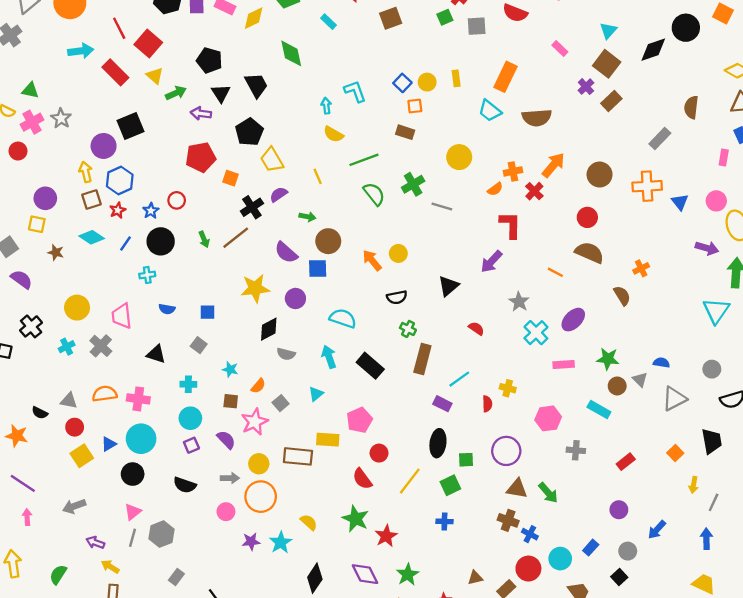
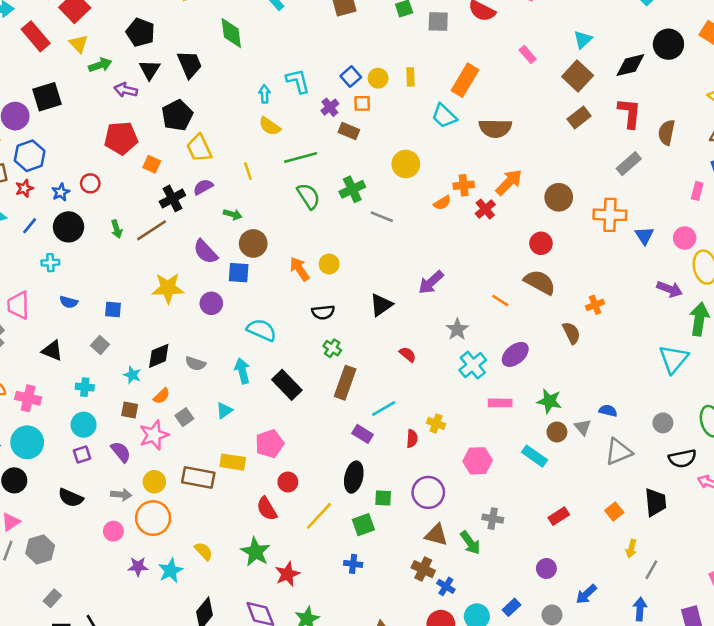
purple cross: (586, 87) -> (330, 107), moved
red L-shape: (510, 225) -> (630, 113), moved
black diamond: (269, 329) -> (159, 356), moved
gray cross: (576, 450) -> (493, 519), moved

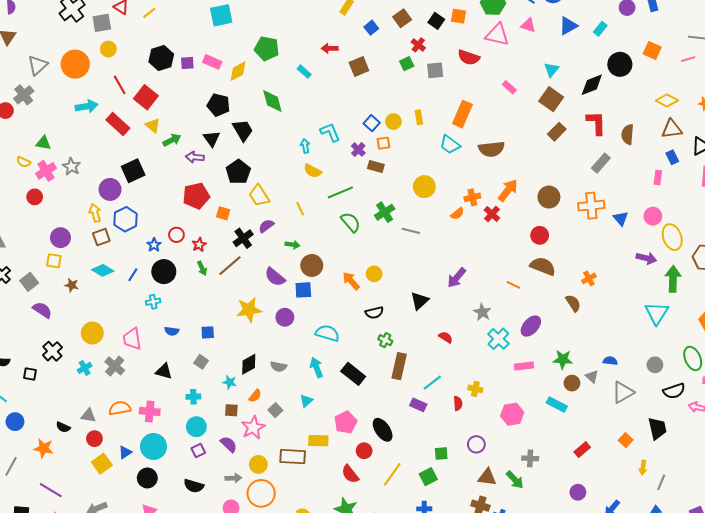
black pentagon: (140, 32) -> (219, 105), moved
red star: (24, 188) -> (199, 245), moved
black ellipse: (354, 477) -> (383, 430), moved, turned -40
purple circle: (428, 492) -> (476, 444), size x0.7

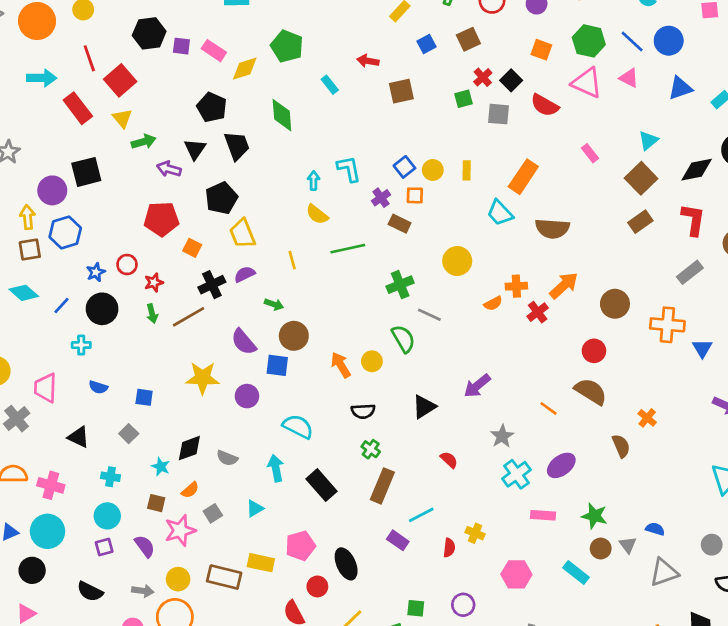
black square: (436, 21) -> (511, 80), moved
green semicircle: (351, 222) -> (403, 339), moved
orange cross: (589, 278) -> (647, 418), turned -32

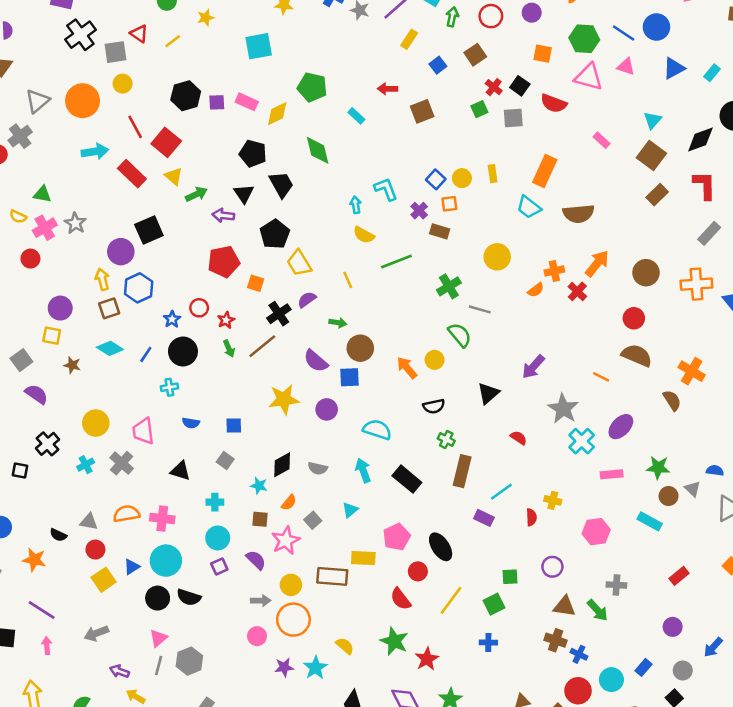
orange cross: (647, 418) -> (692, 371), size x1.5
gray star: (502, 436) -> (563, 409), size x1.4
black semicircle: (90, 591) -> (189, 597), moved

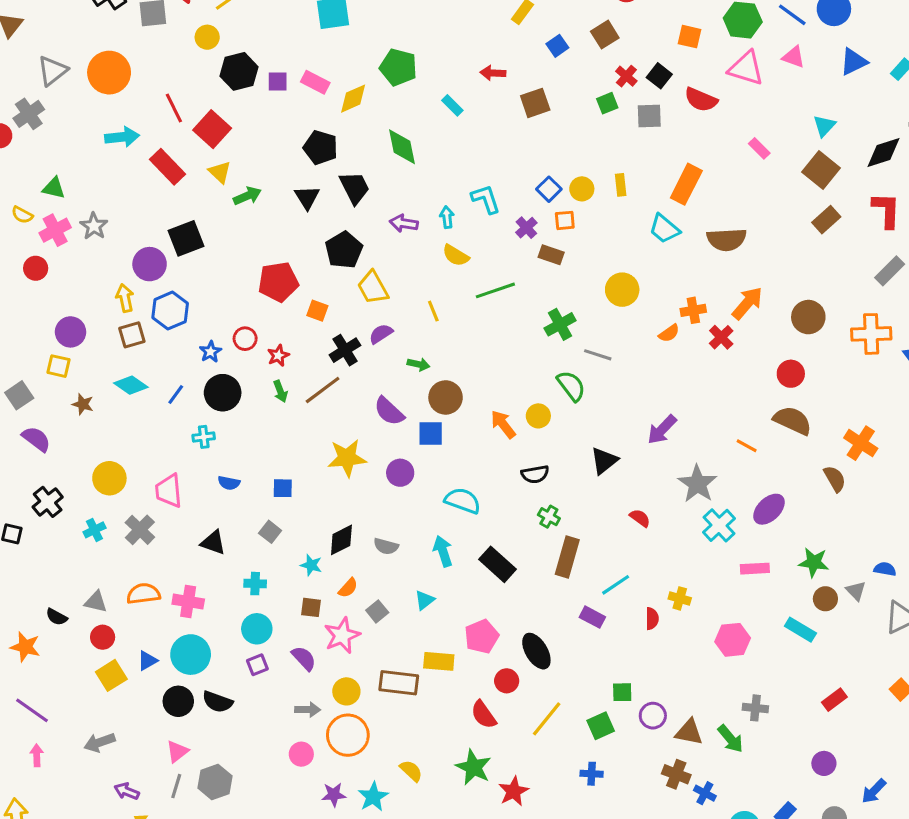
yellow circle: (123, 84) -> (207, 37), moved
purple arrow: (223, 215) -> (404, 223), moved
purple circle: (552, 567) -> (653, 716), moved

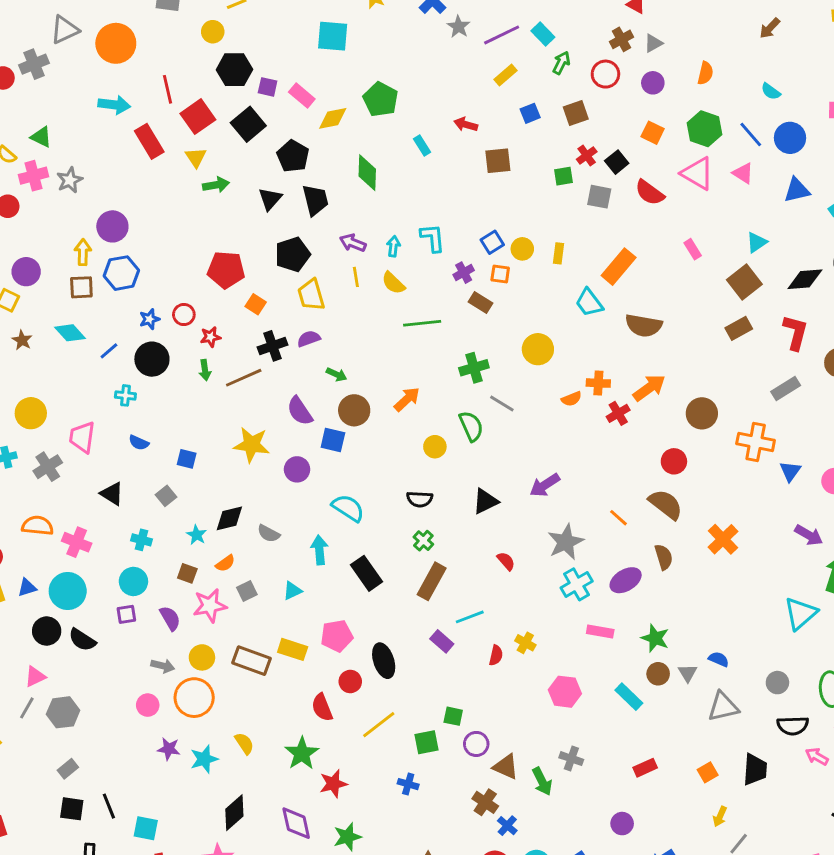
black square: (186, 238) -> (248, 124), moved, turned -32
yellow line: (433, 311) -> (356, 277), moved
orange arrow: (503, 424) -> (407, 399), moved, turned 72
brown semicircle: (835, 479) -> (664, 557), moved

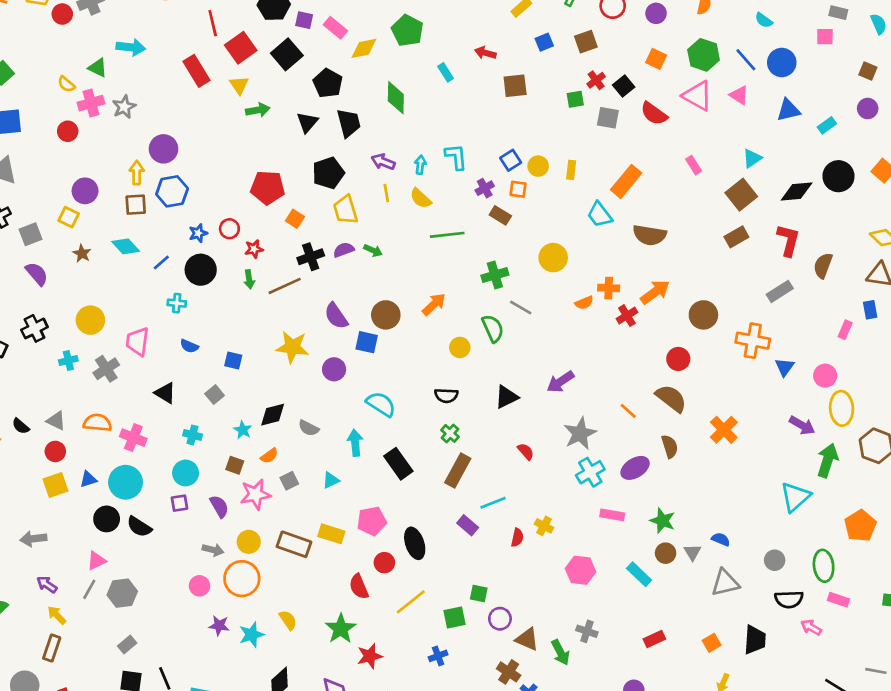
cyan arrow: (114, 105) -> (131, 47), moved
green arrow: (337, 374) -> (373, 250), moved
blue cross: (408, 784) -> (438, 656), turned -36

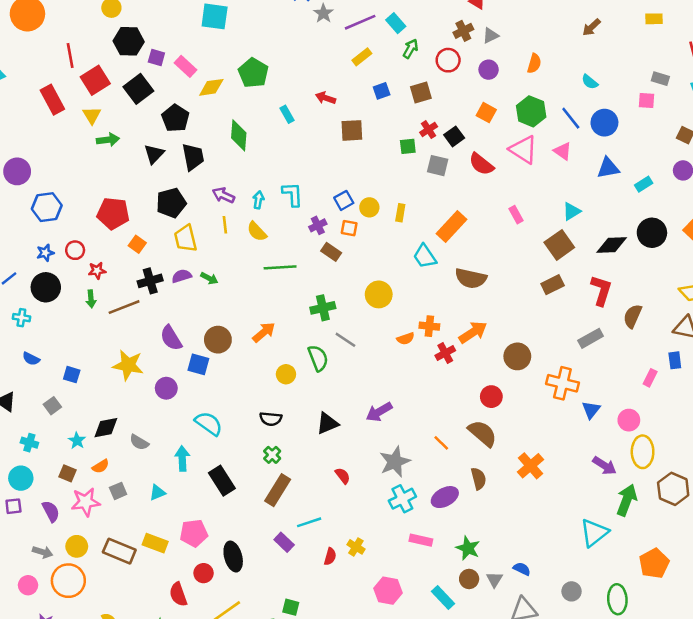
blue hexagon: (172, 191) -> (47, 207), moved

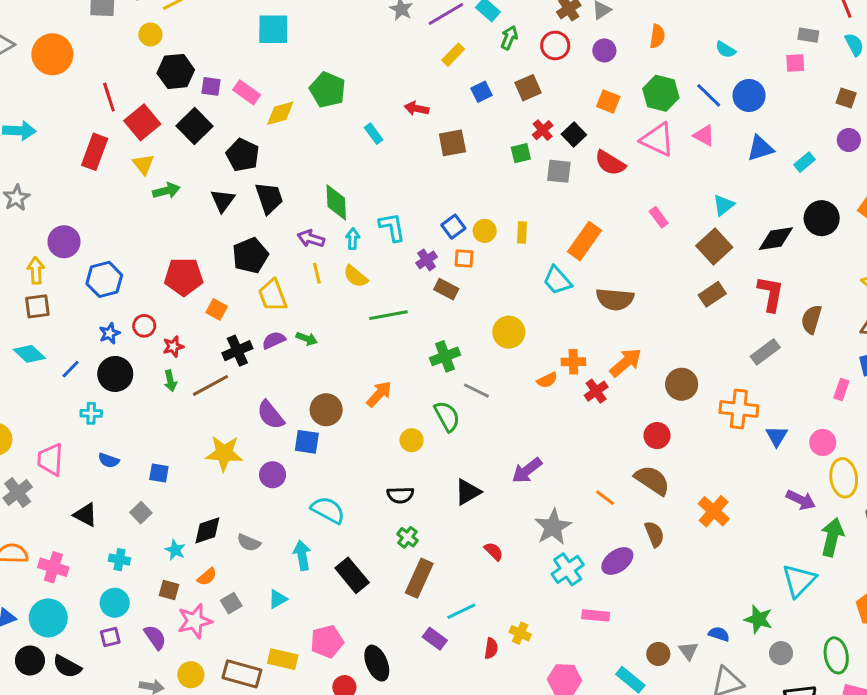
red rectangle: (52, 100) -> (95, 152), turned 56
green diamond: (239, 135) -> (336, 202), moved
green star: (468, 548) -> (758, 619), moved

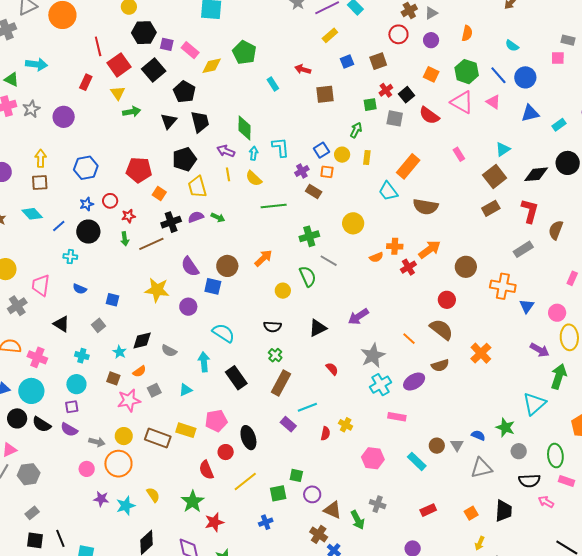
green arrow: (509, 38) -> (356, 130), moved
red rectangle: (95, 152) -> (86, 82), size x0.7
purple circle: (64, 242) -> (64, 117), moved
brown semicircle: (654, 534) -> (440, 365), turned 90
purple semicircle: (155, 637) -> (69, 430), moved, turned 150

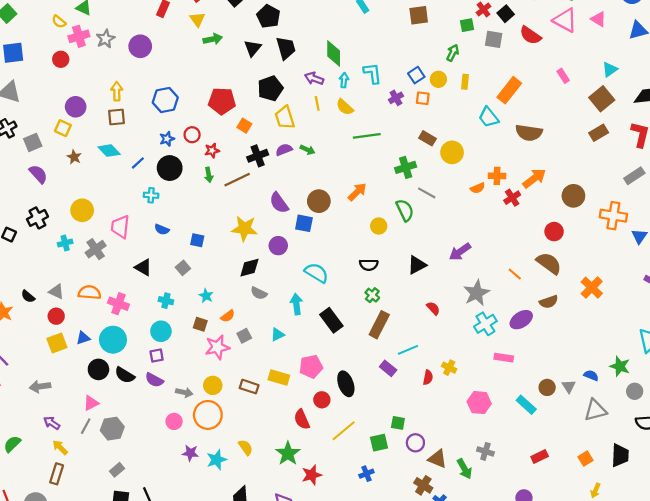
brown rectangle: (314, 192) -> (428, 138), moved
black diamond: (142, 341) -> (249, 268), moved
brown rectangle: (158, 438) -> (249, 387), size x0.7

